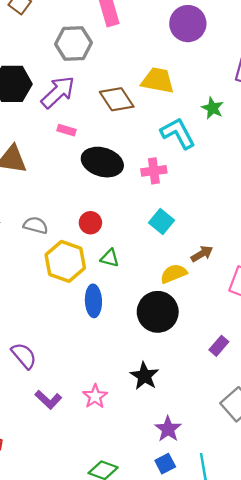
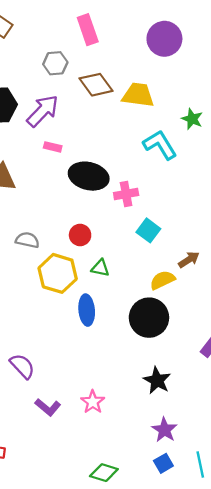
gray hexagon: (73, 43) -> (55, 63), size x0.7
brown diamond: (117, 99) -> (96, 85), moved
pink cross: (154, 171) -> (126, 194), moved
black star: (144, 376) -> (157, 380), moved

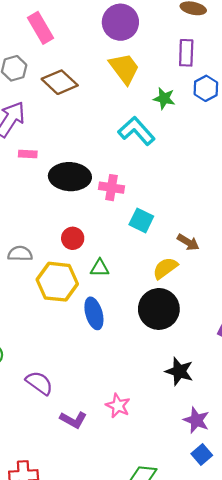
yellow trapezoid: (138, 95) -> (124, 68), moved, turned 56
pink cross: (126, 194) -> (111, 188), turned 30
brown arrow: (189, 260) -> (188, 242), turned 75

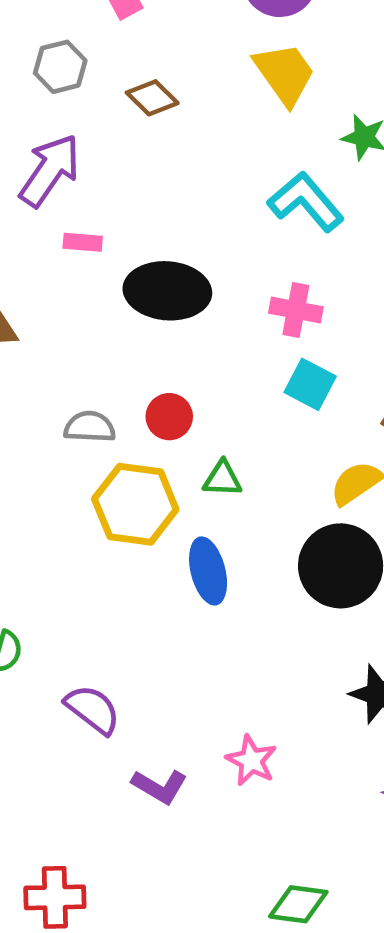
brown diamond: (60, 82) -> (152, 98), size x0.7
pink cross: (111, 188) -> (296, 310), moved
gray semicircle: (20, 254) -> (90, 427), moved

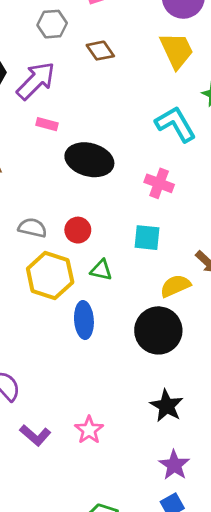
cyan square: (310, 384) -> (147, 238), moved, turned -32

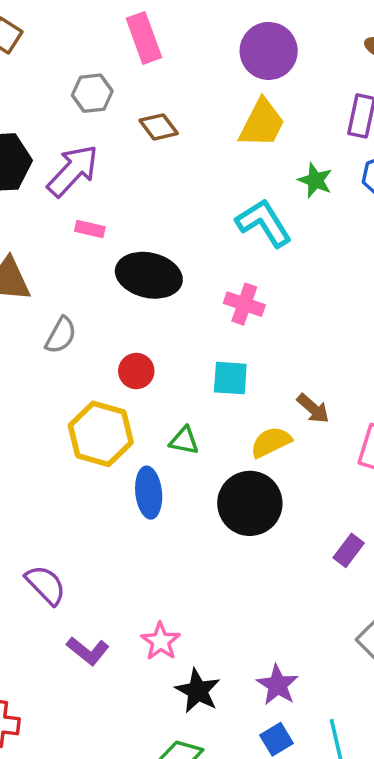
yellow trapezoid: (177, 50) -> (262, 123), turned 54
gray semicircle: (32, 228) -> (61, 335), moved, turned 108
green triangle: (101, 270) -> (184, 441), moved
black star: (167, 406) -> (198, 691), moved

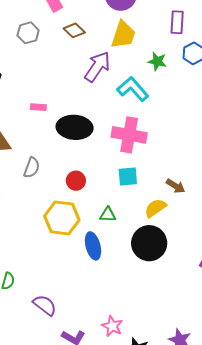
brown diamond: (159, 127) -> (74, 30), moved
purple arrow: (73, 171) -> (97, 67), moved
pink cross: (244, 304) -> (129, 135), size x1.6

